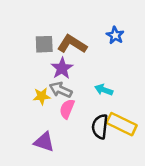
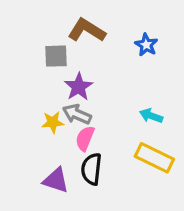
brown L-shape: (72, 44) -> (87, 30), moved
cyan arrow: (104, 90) -> (151, 116), moved
black semicircle: (100, 127) -> (91, 169), moved

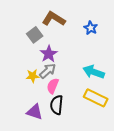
gray square: (56, 56) -> (35, 35), turned -35
gray arrow: (77, 114) -> (48, 71), turned 114
cyan arrow: (151, 116) -> (94, 72), size x1.5

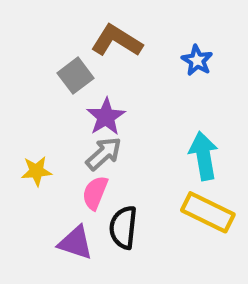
cyan arrow: (94, 72) -> (204, 156), turned 60
yellow star: (33, 76) -> (36, 171), moved
pink semicircle: (53, 86) -> (95, 193), moved

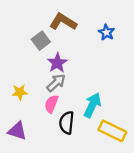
cyan arrow: (204, 156) -> (92, 105), moved, turned 35
yellow rectangle: (208, 212) -> (112, 131), moved
purple triangle: (75, 243) -> (17, 131), moved

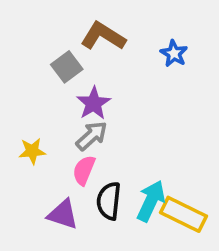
cyan arrow: (92, 105) -> (151, 201), moved
purple triangle: (17, 131) -> (63, 214), moved

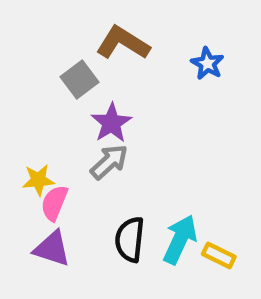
pink semicircle: (84, 170) -> (54, 203), moved
purple triangle: (63, 214) -> (52, 249), moved
yellow rectangle: (184, 214) -> (219, 255), size x0.6

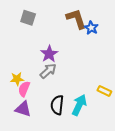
brown L-shape: (123, 43) -> (76, 19), moved, turned 40
gray square: (79, 80) -> (28, 18), moved, turned -35
yellow rectangle: (219, 255) -> (104, 91), moved

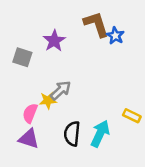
gray square: (28, 18) -> (22, 57), moved
purple star: (49, 54) -> (54, 41), moved
yellow star: (17, 79) -> (48, 101), moved

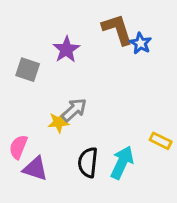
pink semicircle: (30, 113) -> (18, 147), moved

